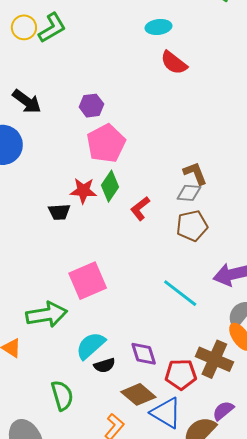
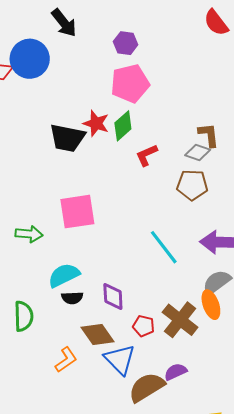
black trapezoid: (59, 212) -> (67, 138), size x1.6
green arrow: (47, 315) -> (29, 234), size x0.7
red pentagon: (181, 374) -> (144, 326), size x0.7

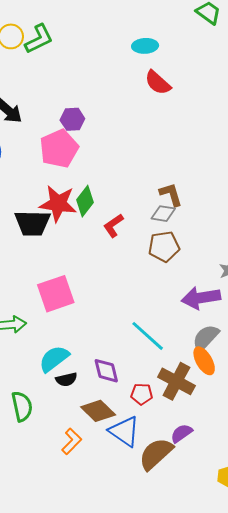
pink pentagon: (130, 83) -> (59, 149), moved
red star: (96, 123) -> (58, 204), size x1.4
cyan line: (164, 247) -> (148, 336), moved

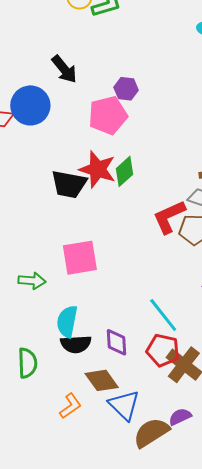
red L-shape: (113, 226) -> (169, 217), moved, size x1.5
cyan semicircle: (54, 359) -> (67, 322), turned -52
black semicircle: (66, 379) -> (76, 344), size x1.4
red pentagon: (142, 394) -> (163, 350), moved, size x1.5

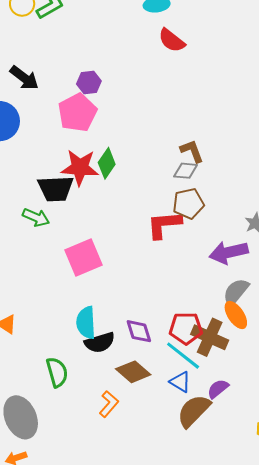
red L-shape: (169, 217) -> (164, 225), moved, turned 33
green arrow: (32, 281) -> (36, 217), moved, turned 32
cyan line: (163, 315) -> (183, 356), moved
blue triangle: (124, 405) -> (180, 382), moved, size x0.7

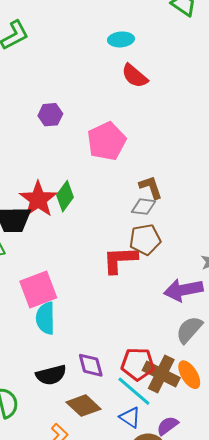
pink pentagon: (77, 113) -> (107, 141), moved
red star: (80, 168) -> (38, 199), turned 30
orange ellipse: (236, 315) -> (189, 375), moved
cyan semicircle: (86, 323) -> (46, 318), moved

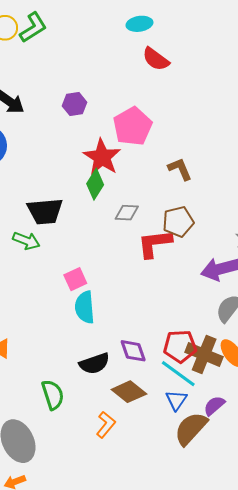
red star: (38, 199) -> (102, 157), moved
gray diamond: (144, 207) -> (127, 213), moved
pink square: (38, 289) -> (75, 279), size x0.6
blue triangle: (130, 417) -> (176, 400), turned 35

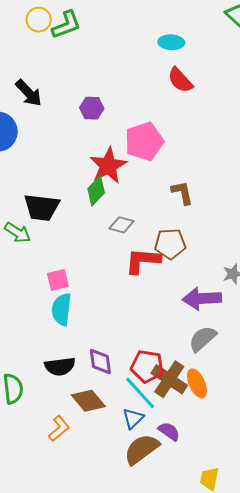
purple semicircle: (214, 406) -> (169, 431), turned 65

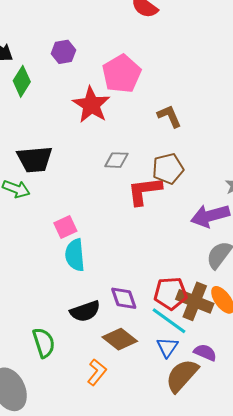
green diamond: (96, 191) -> (22, 81), moved

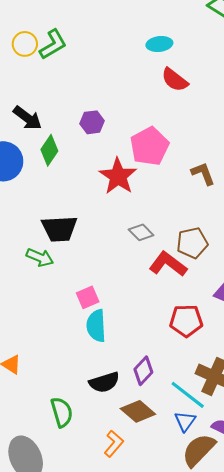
brown L-shape: (169, 116) -> (203, 174), moved
gray diamond: (116, 160) -> (141, 232), turned 40
red L-shape: (144, 191) -> (168, 264), turned 42
red pentagon: (171, 293) -> (186, 321), moved
purple diamond: (124, 298) -> (143, 371), turned 60

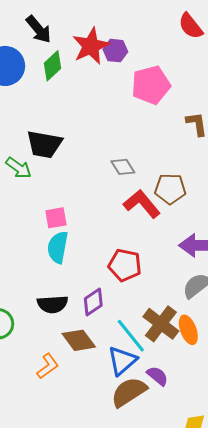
purple hexagon: (92, 122) -> (115, 51), moved
red star: (118, 176) -> (91, 46), moved
red pentagon: (186, 321) -> (125, 265), moved
blue triangle: (185, 421) -> (122, 361), size x1.4

